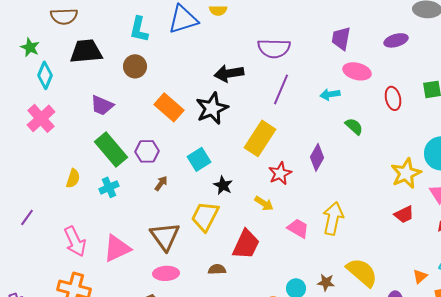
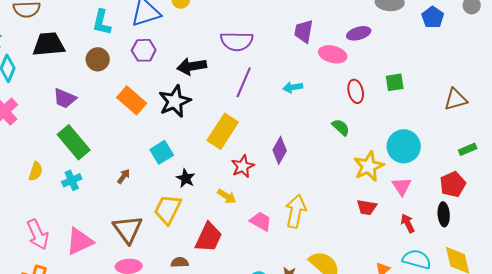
pink ellipse: (357, 71) -> (333, 54), moved
green semicircle: (354, 126) -> (341, 127), moved
purple hexagon: (147, 151) -> (144, 50), moved
red trapezoid: (404, 214) -> (367, 207), turned 35

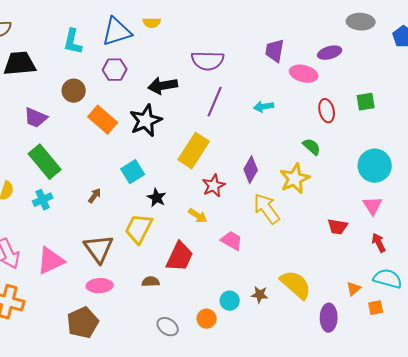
brown circle: (98, 59) -> (74, 91), moved
yellow star: (369, 166) -> (295, 179), moved
yellow arrow: (296, 211) -> (267, 209), moved, turned -48

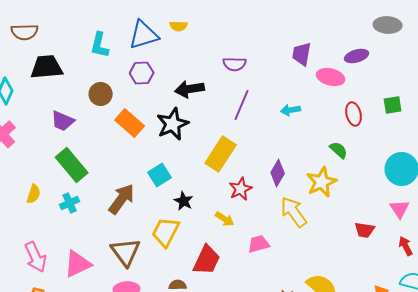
purple semicircle: (208, 61) -> (235, 64), size x0.7
brown arrow: (95, 196) -> (122, 199), size x2.0
pink trapezoid: (232, 241) -> (259, 244), turned -45

